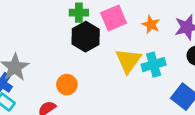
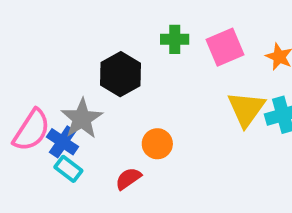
black hexagon: (86, 37) -> (121, 74), moved

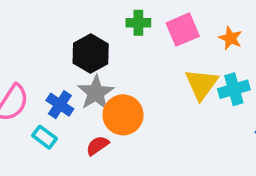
gray star: (82, 119) -> (96, 93), moved
blue cross: (63, 142) -> (60, 105), moved
orange circle: (157, 144) -> (123, 115), size x1.5

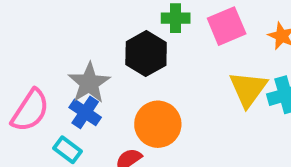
black hexagon: (91, 53) -> (146, 54), moved
gray star: (96, 93) -> (89, 83), moved

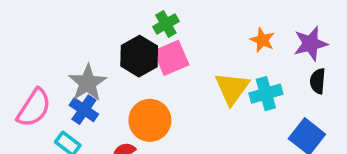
green cross: (176, 18) -> (166, 24), turned -30
pink square: (227, 26) -> (171, 58), moved

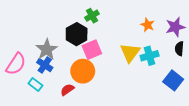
pink square: (171, 58) -> (92, 50), moved

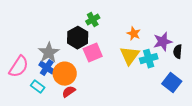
orange star: (147, 25) -> (134, 34), moved
purple star: (175, 27) -> (163, 42), moved
orange circle: (83, 71) -> (65, 74), moved

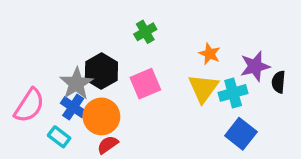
black hexagon: (78, 38) -> (101, 71), moved
blue square: (172, 83) -> (241, 134), moved

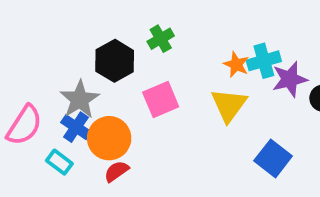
black hexagon: (101, 71) -> (115, 61), moved
cyan cross: (233, 93) -> (264, 61), moved

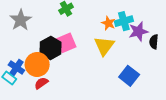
black hexagon: (115, 61) -> (51, 48), moved
gray star: (80, 99) -> (21, 20), moved
blue cross: (76, 127) -> (16, 68), moved

